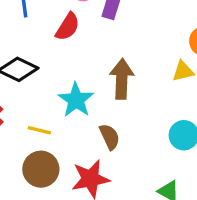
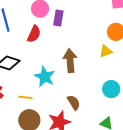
brown semicircle: (110, 137) -> (74, 103), moved

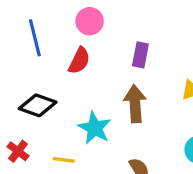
purple rectangle: (58, 18) -> (140, 55), moved

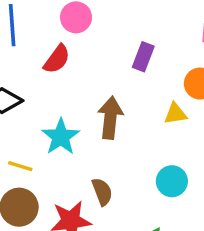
purple rectangle: (140, 55) -> (143, 57), moved

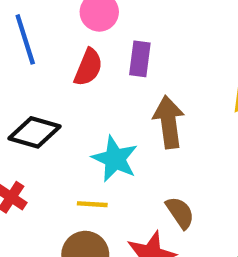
purple rectangle: (143, 57) -> (140, 59), moved
yellow line: (20, 166) -> (92, 204), moved

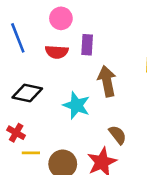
red semicircle: (88, 67) -> (57, 52), turned 75
yellow line: (92, 204) -> (31, 153), moved

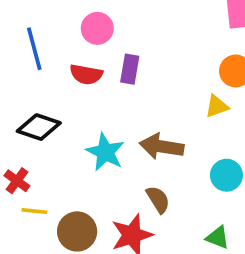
brown arrow: (107, 81) -> (162, 146), moved, turned -76

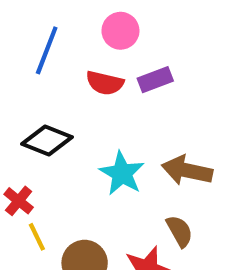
blue line: (34, 49) -> (47, 50), turned 33
purple rectangle: (130, 69) -> (155, 80), turned 56
yellow line: (34, 211) -> (37, 237), turned 55

